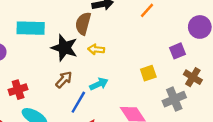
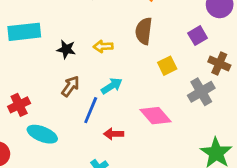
brown semicircle: (83, 23) -> (144, 31), moved
black star: (64, 48) -> (66, 49), size x0.6

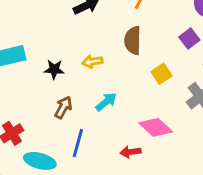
blue line: (91, 110) -> (78, 143), moved
red arrow: (114, 134) -> (130, 152), moved

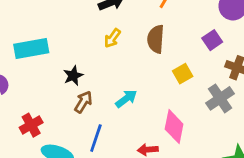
yellow arrow: (92, 62) -> (112, 38), moved, turned -48
black star: (54, 69) -> (73, 76), moved, turned -30
pink diamond: (156, 127) -> (174, 127), turned 56

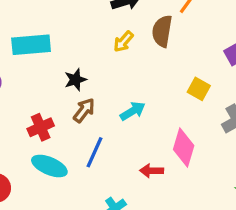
brown semicircle: (156, 39) -> (162, 31), moved
yellow square: (183, 74) -> (199, 89), turned -36
red cross: (31, 125) -> (41, 127), moved

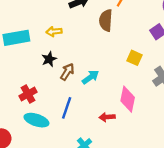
yellow arrow: (123, 42) -> (54, 32), moved, turned 48
brown arrow: (84, 110) -> (67, 72), moved

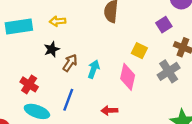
cyan arrow: (90, 77) -> (94, 69), turned -36
red cross: (28, 94) -> (29, 84), turned -30
pink diamond: (128, 99) -> (128, 77), moved

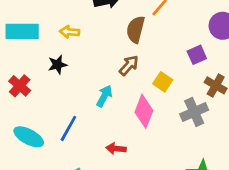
brown arrow: (70, 63) -> (129, 65), moved
red cross: (29, 84) -> (20, 86), moved

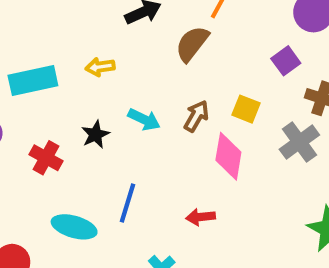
brown semicircle: (136, 29) -> (192, 44), turned 36
black star: (58, 65) -> (95, 135), moved
brown arrow: (129, 65) -> (196, 116), moved
cyan arrow: (104, 96) -> (144, 120), moved, turned 100

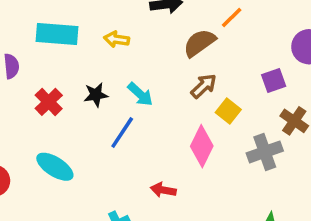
brown arrow: (196, 116) -> (204, 86), moved
blue line: (128, 203) -> (122, 132), moved

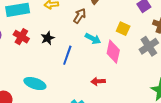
brown arrow: (204, 86) -> (80, 16), moved
cyan arrow: (140, 94) -> (93, 39), moved
red cross: (49, 102) -> (21, 37), moved

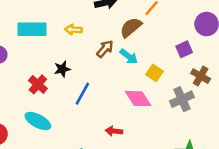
red cross: (21, 37) -> (38, 84), moved
cyan arrow: (93, 39) -> (129, 57), moved
pink diamond: (113, 52) -> (138, 99), turned -55

